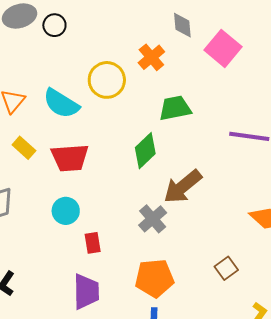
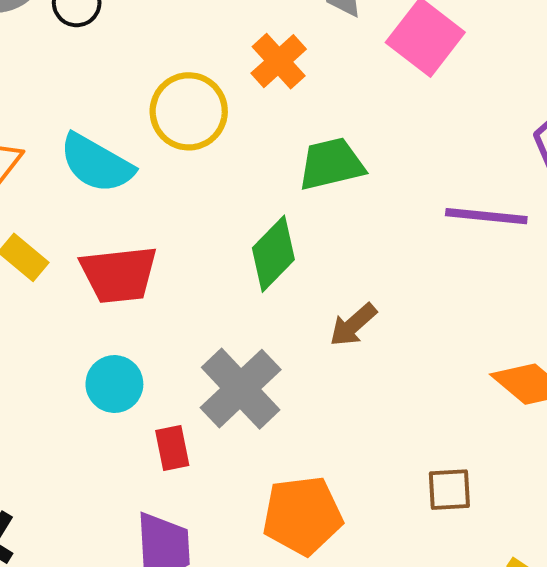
brown arrow: (183, 187) -> (353, 325), size x0.6
gray cross: (153, 219) -> (241, 389), moved, size x1.4
brown square: (226, 268) -> (449, 490), turned 35

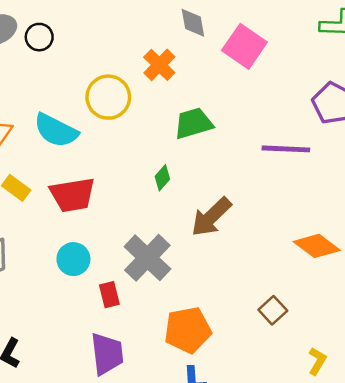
green diamond: (273, 254) -> (162, 178), size x0.6
brown arrow: (353, 325) -> (211, 217), size x1.5
brown square: (449, 490) -> (273, 310), turned -36

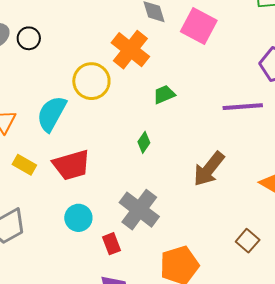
orange cross: (159, 65) -> (130, 50), size x1.4
green trapezoid: (193, 123) -> (164, 94), size x0.7
cyan semicircle: (56, 130) -> (52, 114), turned 99
brown arrow: (211, 217) -> (209, 169), moved

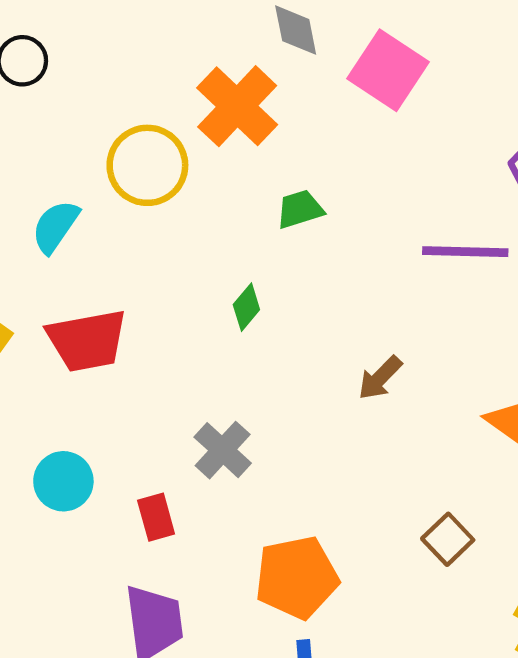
cyan semicircle: (52, 114) -> (55, 227), size x0.7
brown arrow: (209, 169) -> (380, 378), size x0.6
gray cross: (139, 210) -> (223, 450), size x0.7
cyan circle: (78, 218) -> (63, 481), moved

